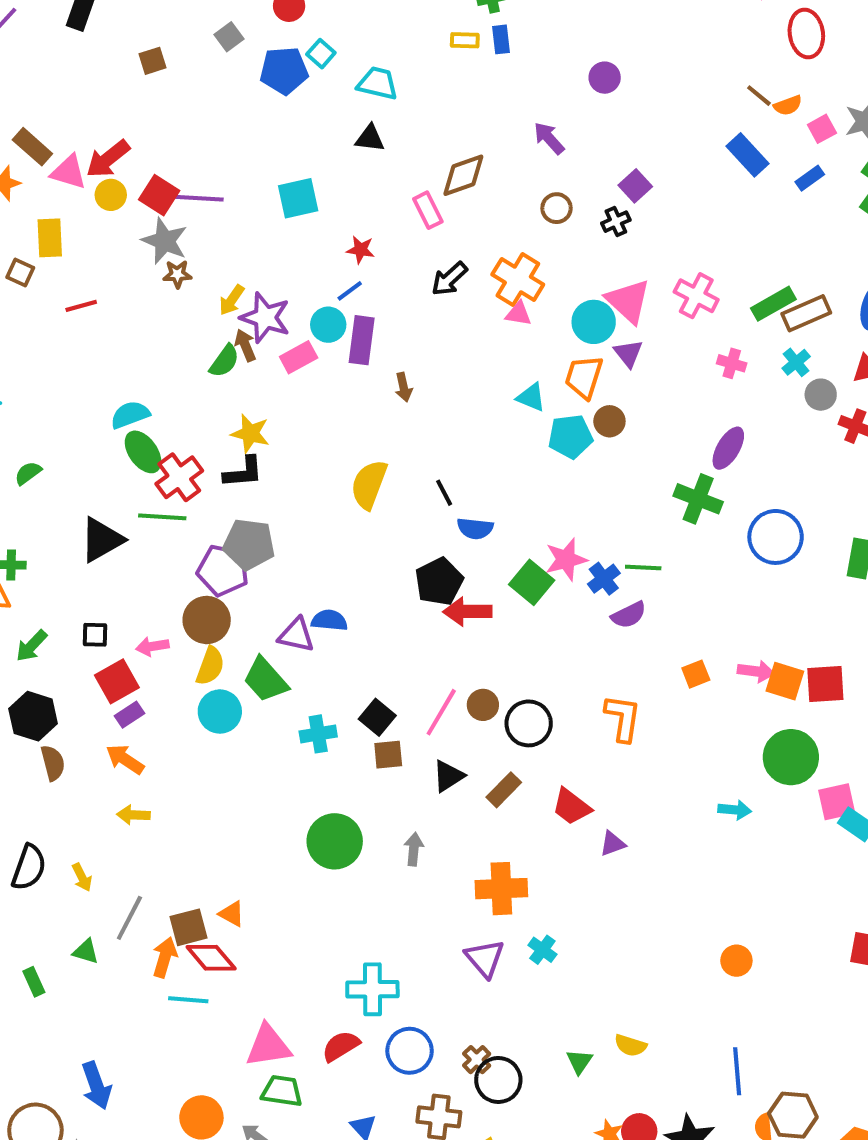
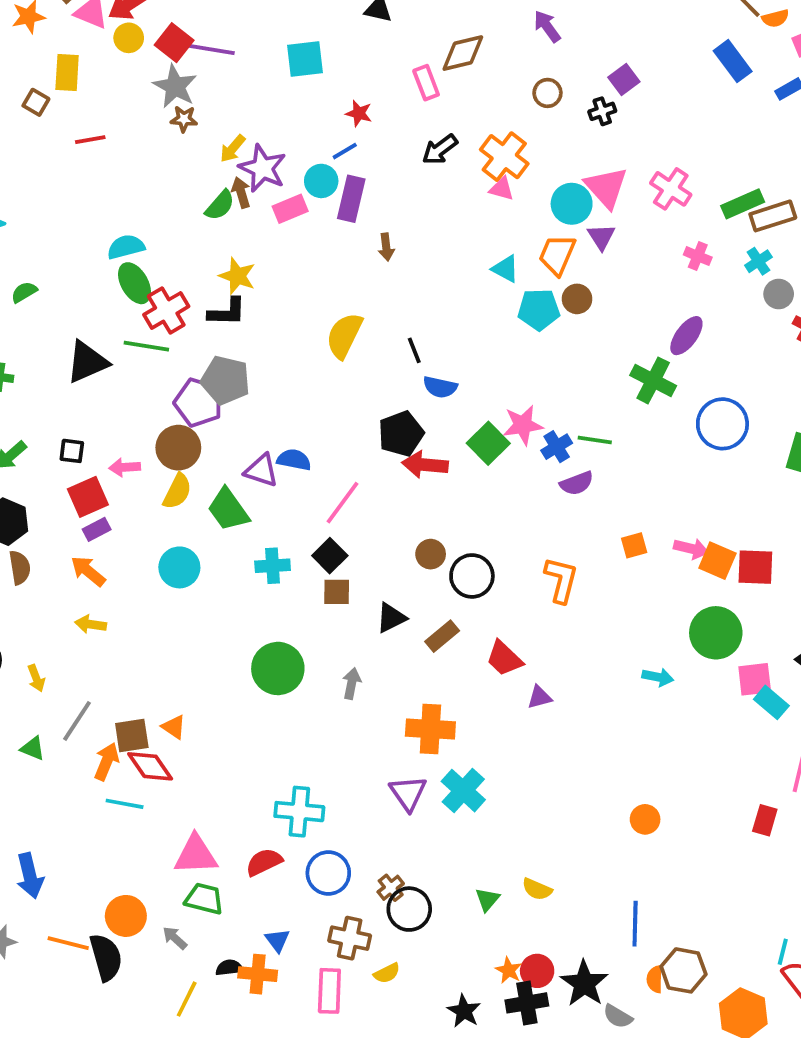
cyan circle: (220, 712) -> (179, 567), moved
pink line: (441, 712) -> (342, 503), moved
cyan cross: (542, 950) -> (463, 791), size x1.6

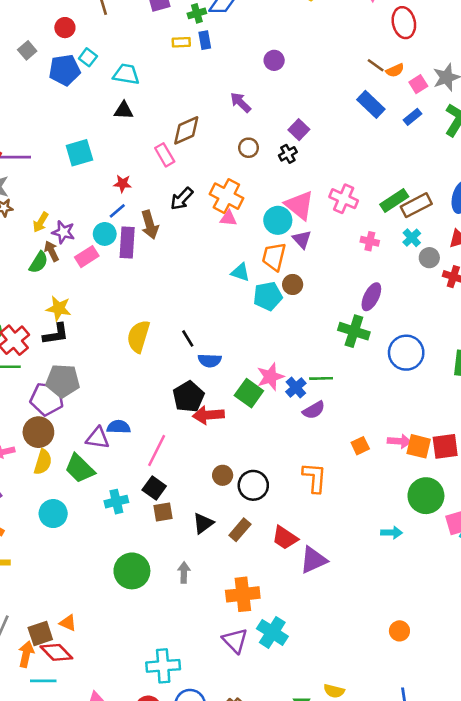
purple star: (263, 168) -> (63, 232), size x0.7
brown arrow: (386, 247) -> (150, 225), moved, size x1.5
purple triangle: (539, 697) -> (313, 560), size x1.6

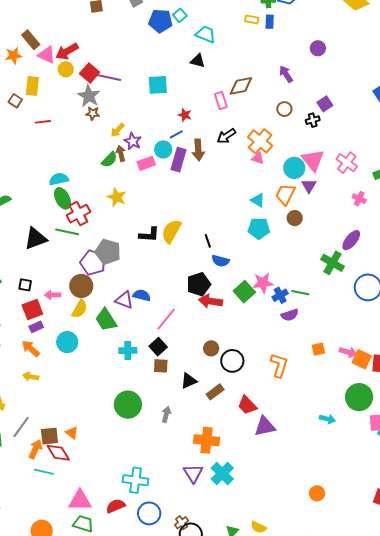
cyan pentagon: (268, 296) -> (259, 228), moved
black L-shape: (56, 334) -> (149, 235), moved
cyan circle: (53, 514) -> (67, 342), moved

